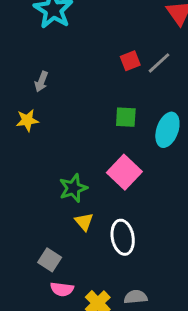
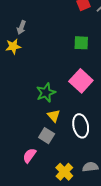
gray arrow: (41, 82) -> (21, 27), moved
gray square: (50, 260) -> (47, 136), moved
pink semicircle: (62, 289) -> (29, 156), moved, turned 119

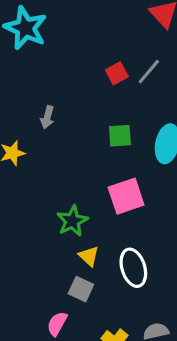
gray arrow: (21, 27) -> (47, 117), moved
pink square: (81, 81) -> (126, 196), turned 35

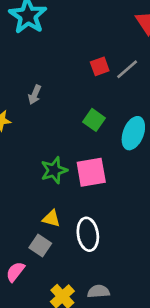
green square: (120, 136) -> (94, 120), turned 30
green star: (72, 221) -> (54, 170), moved
yellow triangle: (89, 256) -> (51, 218), turned -36

